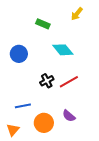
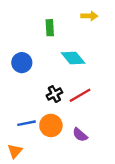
yellow arrow: (77, 14) -> (89, 16), turned -128
green rectangle: (43, 24) -> (50, 28), turned 64
orange circle: (44, 123) -> (51, 125), moved

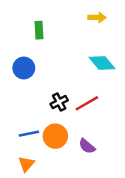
green rectangle: (50, 28) -> (39, 30), moved
cyan diamond: (73, 58) -> (102, 63), moved
orange triangle: (15, 151) -> (26, 164), moved

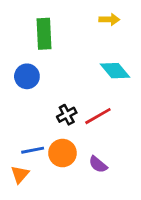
green rectangle: (39, 30) -> (44, 34), size x1.5
orange triangle: (26, 164) -> (20, 174), moved

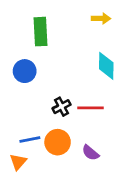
cyan diamond: (115, 71) -> (106, 66), turned 40
red line: (98, 116) -> (90, 108), turned 30

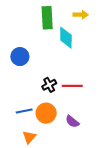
green rectangle: (40, 32) -> (47, 18), moved
cyan diamond: (106, 66) -> (66, 38), moved
orange triangle: (18, 162) -> (29, 137), moved

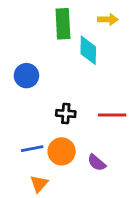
black cross: (49, 85) -> (66, 114), turned 32
red line: (72, 86) -> (112, 115), moved

